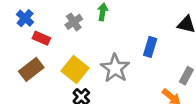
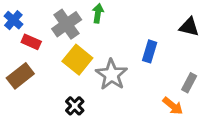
gray cross: (74, 22) -> (67, 24), size x1.5
yellow square: (75, 69) -> (77, 60), moved

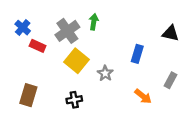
gray star: (112, 75) -> (105, 73), size x0.6
brown rectangle: (20, 76) -> (28, 95), moved, turned -35
black cross: (75, 106) -> (74, 100), turned 35
orange arrow: (173, 106) -> (143, 96), moved

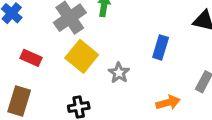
red rectangle: (38, 46) -> (31, 58), moved
orange arrow: (143, 96) -> (168, 103), turned -54

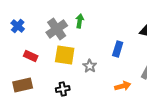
yellow square: (82, 56) -> (65, 55), turned -30
brown rectangle: (19, 101) -> (23, 85), turned 60

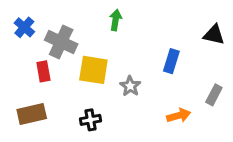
gray cross: (57, 29) -> (61, 42), moved, turned -30
red rectangle: (31, 56) -> (43, 71), turned 56

